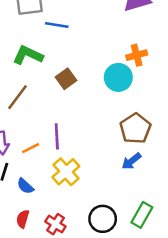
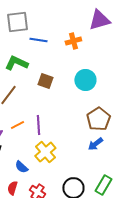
orange cross: (137, 55) -> (73, 41), moved
brown square: (66, 79) -> (45, 81), turned -35
orange line: (31, 148) -> (17, 125), moved
blue semicircle: (25, 186) -> (21, 167), moved

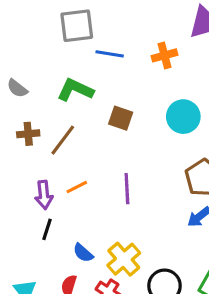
purple line: (38, 125) -> (127, 189), moved
yellow cross: (45, 152) -> (124, 259), moved

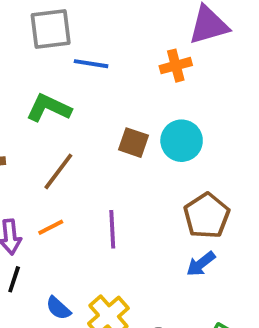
orange cross: (165, 55) -> (176, 66), moved
brown square: (121, 118) -> (133, 143), moved
brown line: (63, 140) -> (58, 171), moved

